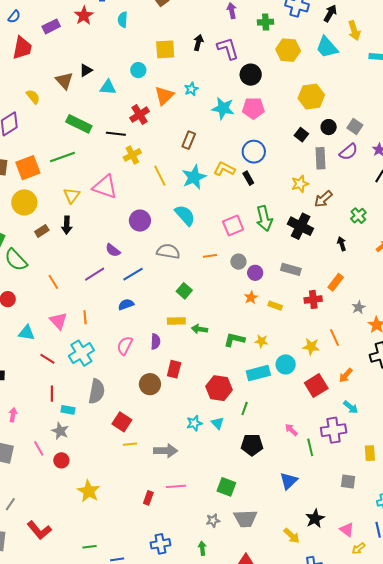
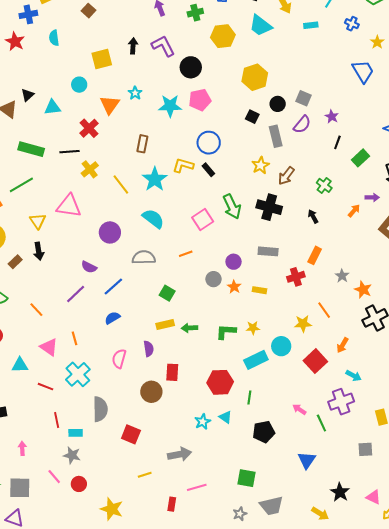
gray circle: (238, 262) -> (214, 279), moved
yellow line: (130, 444) -> (145, 475), moved

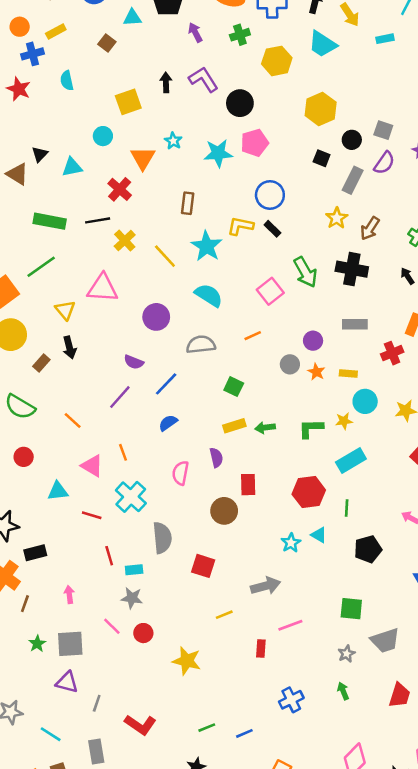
gray rectangle: (276, 136) -> (353, 180), turned 45
cyan circle: (281, 346) -> (365, 401), moved

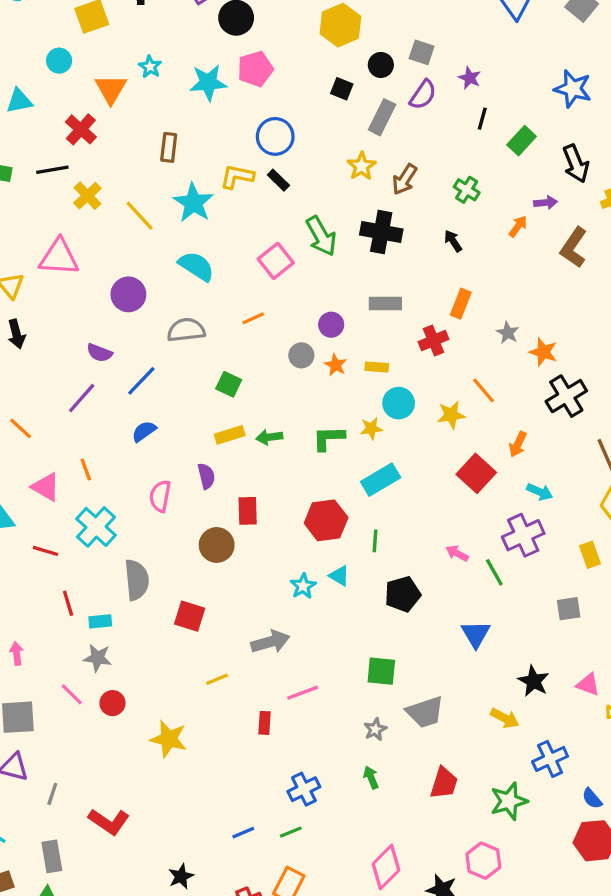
green line: (207, 728) -> (291, 832), moved

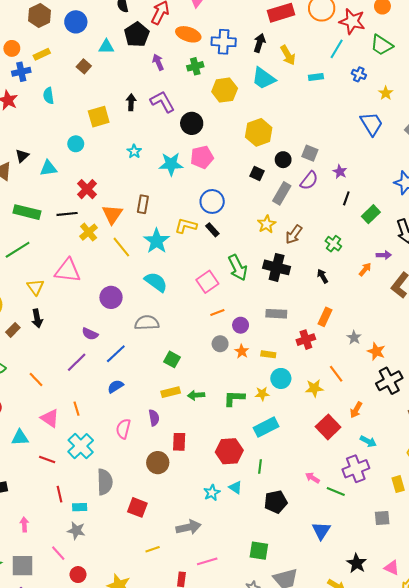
orange triangle: (111, 89) -> (112, 214), moved
orange line: (253, 318) -> (217, 312), moved
green line: (494, 572) -> (336, 491), turned -42
red circle: (112, 703) -> (78, 575), moved

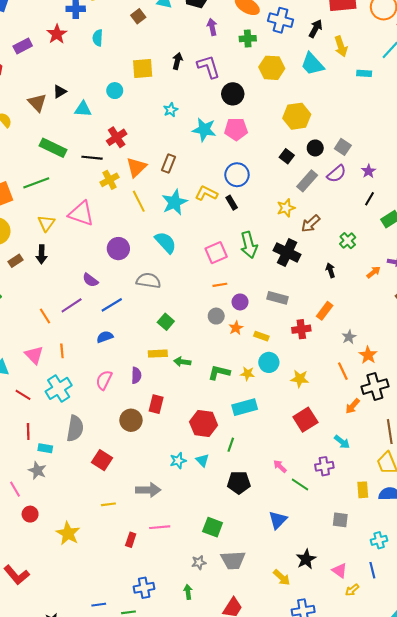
orange line: (336, 374) -> (343, 371), moved
orange line: (36, 379) -> (45, 316), moved
orange arrow: (356, 410) -> (353, 406), moved
purple cross: (356, 469) -> (324, 466), size x0.7

